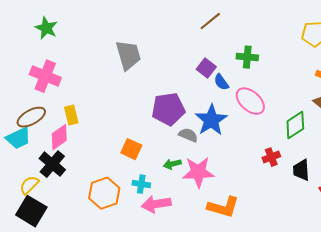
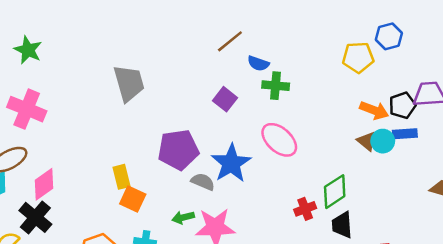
blue semicircle: (221, 82) -> (258, 63), moved, turned -36
yellow rectangle: (71, 115) -> (122, 177), moved
green diamond: (295, 125) -> (335, 192), moved

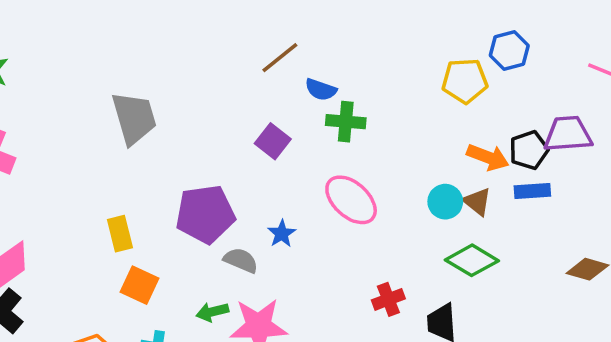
cyan circle: (383, 141) -> (445, 202), moved
blue star: (231, 163) -> (282, 234), size x0.5
yellow rectangle: (122, 177) -> (120, 234), moved
green diamond: (335, 192) -> (472, 260), moved, turned 64

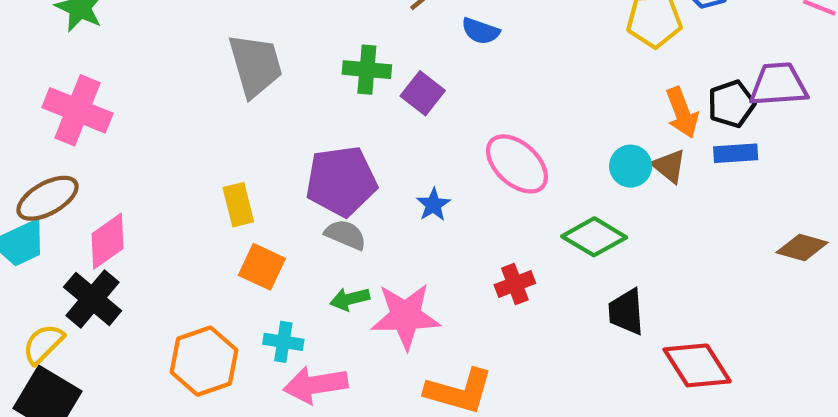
green cross: (346, 122) -> (367, 70), moved
orange arrow: (488, 157) -> (682, 112), turned 48
gray semicircle: (241, 260) -> (345, 235), moved
green diamond: (472, 260) -> (594, 237), moved
red cross: (388, 299) -> (515, 284), moved

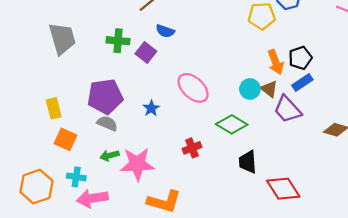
blue semicircle: (481, 31) -> (165, 31), moved
purple trapezoid: (778, 85) -> (287, 109), moved, turned -128
blue rectangle: (736, 153) -> (302, 83), turned -30

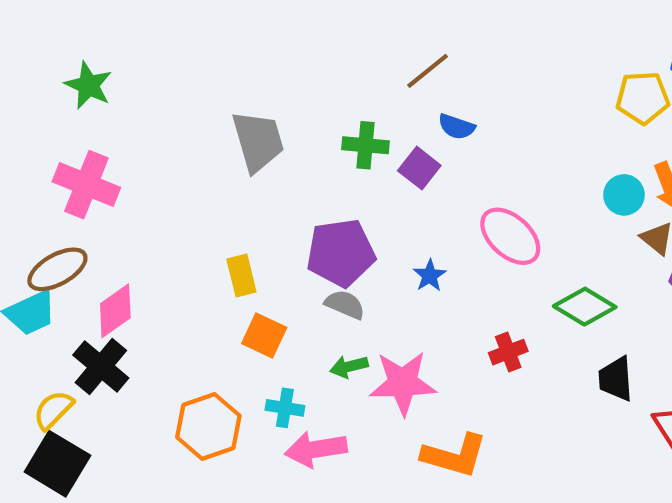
cyan circle: (250, 89) -> (624, 195), moved

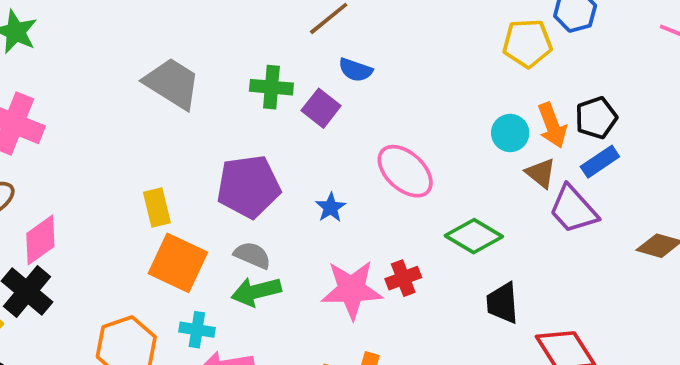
gray trapezoid: (258, 141) -> (172, 83), turned -42
gray semicircle: (345, 304) -> (252, 255), moved
orange square: (264, 336) -> (178, 263), size x1.4
green arrow: (349, 367) -> (256, 292), size x1.4
pink star: (403, 383) -> (352, 290), moved

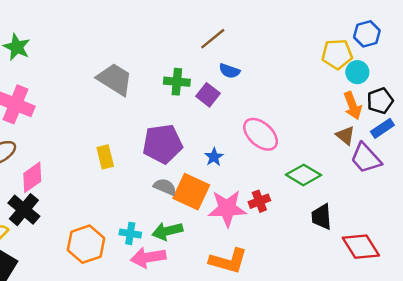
cyan circle: (510, 133) -> (357, 72), moved
orange square: (178, 263) -> (191, 192), moved
green arrow: (256, 292) -> (167, 231), moved

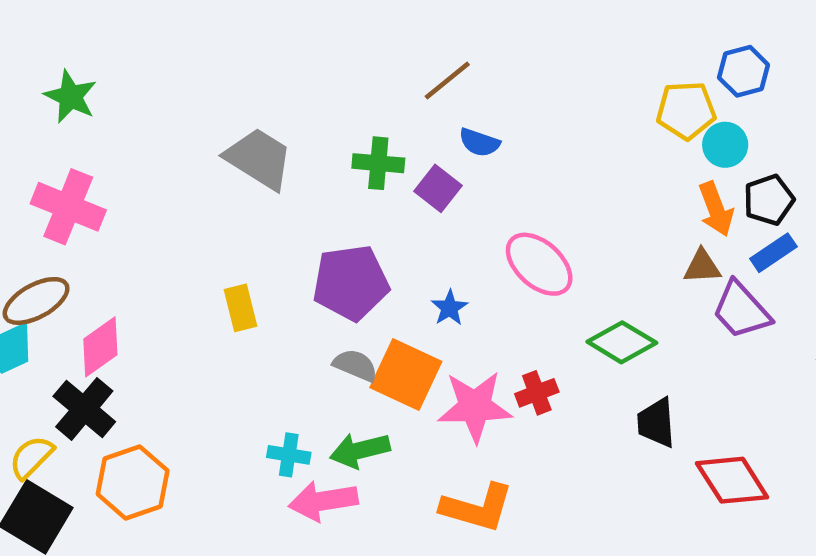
brown triangle: (345, 135) -> (702, 267), turned -42
orange hexagon: (86, 244) -> (133, 482), moved

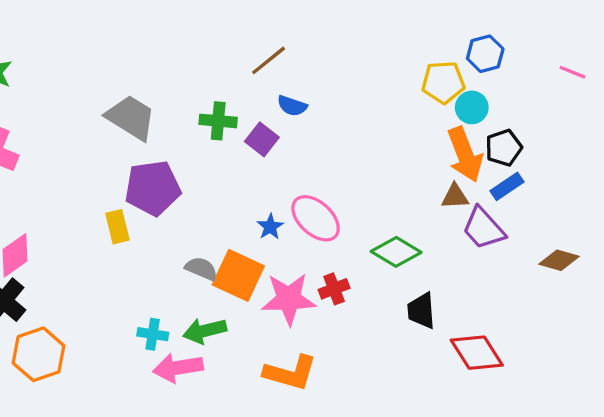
orange arrow: (716, 209) -> (465, 154), size x1.4
pink ellipse: (539, 264) -> (316, 218), moved
purple pentagon: (351, 283) -> (153, 188), moved

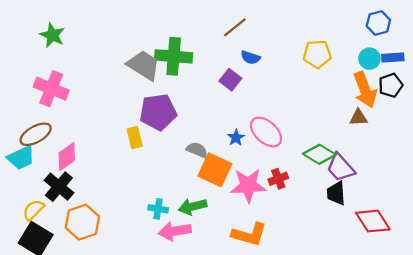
yellow pentagon: (443, 82) -> (317, 54), moved
green cross: (218, 121) -> (174, 56), moved, size x1.5
blue rectangle: (507, 186) -> (393, 57), moved, turned 30
purple trapezoid: (483, 228) -> (341, 168), moved
gray semicircle: (201, 269) -> (197, 150), moved

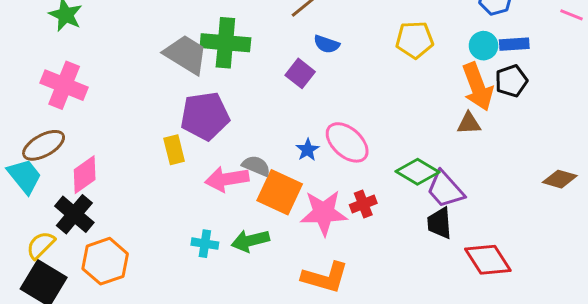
cyan trapezoid: (21, 158) -> (25, 176), turned -104
pink arrow: (175, 231) -> (227, 179), moved

